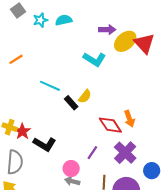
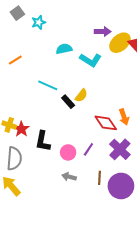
cyan semicircle: (64, 20) -> (64, 49), moved
black L-shape: (45, 144) -> (43, 141), turned 70
pink circle: (71, 168) -> (68, 152), moved

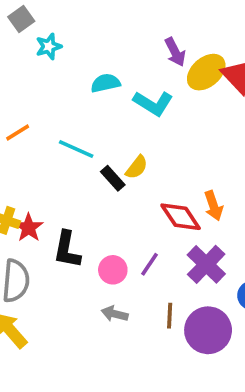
cyan star: (39, 22) -> (49, 46), moved
purple arrow: (103, 32) -> (175, 52), turned 63
orange line: (15, 60) -> (18, 132), moved

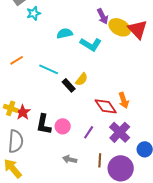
yellow ellipse: (206, 72) -> (120, 27), turned 70
pink circle: (113, 270) -> (63, 126), moved

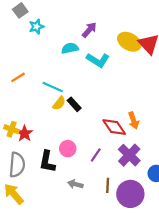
purple arrow: (103, 16) -> (89, 30), moved, turned -112
yellow semicircle: (82, 79) -> (59, 103), moved
black L-shape: (44, 124) -> (47, 162), moved

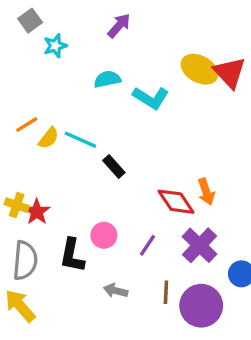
purple arrow: (89, 30) -> (119, 26), moved
yellow semicircle: (59, 103) -> (49, 138), moved

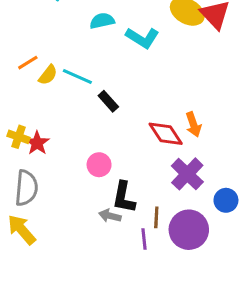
purple line: (148, 245) -> (144, 239), moved, turned -40
black L-shape: (72, 255) -> (124, 197), moved

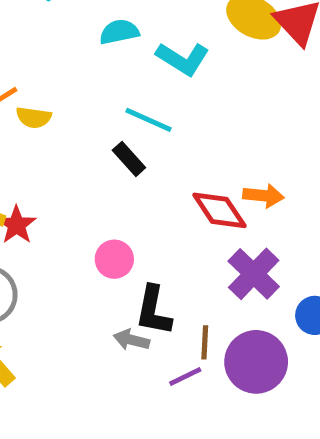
yellow semicircle: (48, 75) -> (34, 117), turned 60
cyan line: (77, 76) -> (149, 120), moved
orange arrow: (193, 124) -> (263, 196), turned -65
purple line: (144, 239) -> (185, 377), turned 70

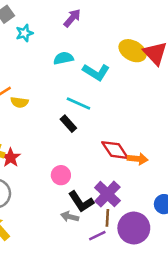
orange arrow: (263, 196) -> (138, 159), moved
purple cross: (254, 274) -> (107, 194), moved
black L-shape: (153, 311) -> (81, 202), turned -44

